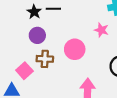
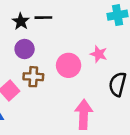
pink star: (101, 30) -> (99, 54), moved

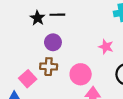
purple circle: (25, 49) -> (53, 42), moved
pink circle: (69, 65) -> (81, 74), moved

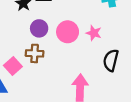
pink circle: (81, 74) -> (68, 32), moved

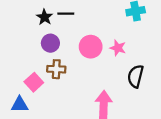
purple circle: (39, 28) -> (50, 43), moved

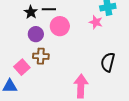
pink circle: (91, 47) -> (60, 26), moved
pink star: (118, 48) -> (96, 22), moved

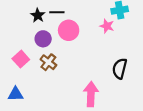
brown cross: (41, 56) -> (48, 62), turned 35
pink square: (22, 67) -> (21, 59), moved

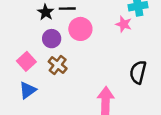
blue triangle: (15, 94) -> (28, 90), moved, turned -35

